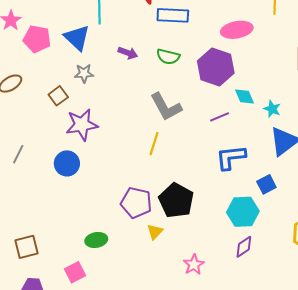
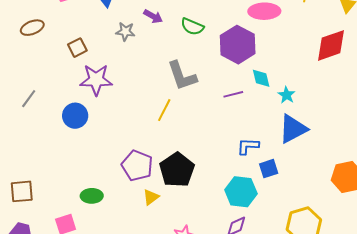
gray star: (84, 73) -> (125, 32), moved
blue L-shape: (231, 157) -> (248, 146), moved, size x0.7

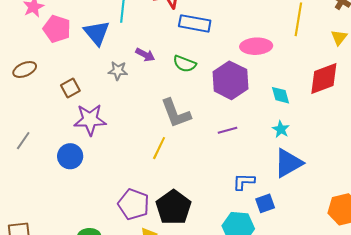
cyan diamond: (261, 78) -> (280, 95), moved

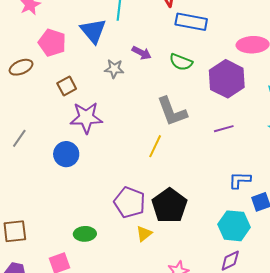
pink pentagon: (57, 29) -> (52, 43), moved

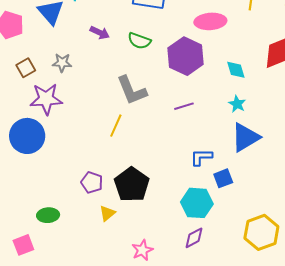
gray star: (114, 69) -> (62, 63), moved
blue circle: (66, 154) -> (27, 136), size x1.4
purple pentagon: (130, 202) -> (92, 182), size x0.7

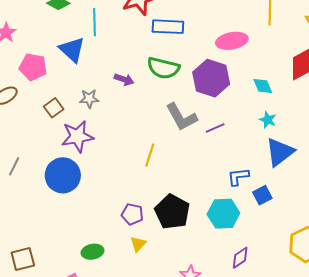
purple arrow: (100, 33) -> (124, 79), moved
green semicircle: (139, 41) -> (163, 68), size x1.4
gray L-shape: (132, 90) -> (181, 117), moved
cyan hexagon: (197, 203) -> (223, 214), moved
yellow triangle: (107, 213) -> (138, 244), moved

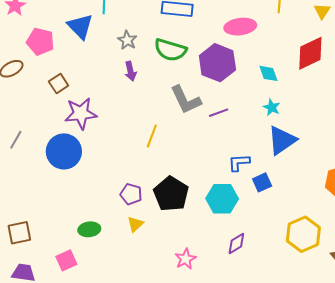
purple arrow: (124, 79) -> (130, 71), moved, turned 54
gray star: (89, 99) -> (127, 40), moved, turned 30

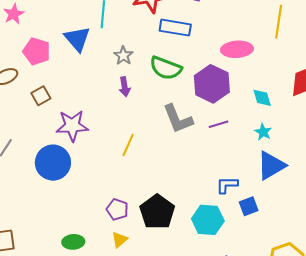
brown square: (59, 84) -> (41, 96), moved
purple line: (219, 113) -> (219, 124), moved
yellow line: (152, 136) -> (128, 145), moved

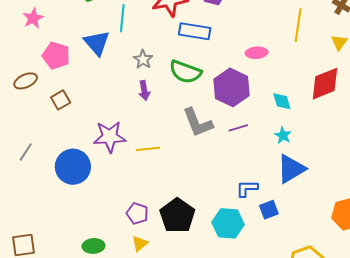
pink ellipse: (237, 49) -> (257, 53), size x0.7
purple star: (72, 126) -> (110, 137), moved
yellow line: (128, 145) -> (148, 149), turned 60

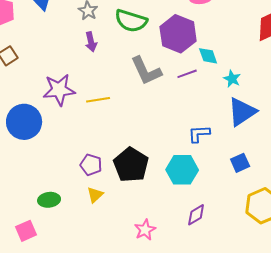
cyan diamond: (282, 101) -> (208, 56), moved
blue square: (269, 210) -> (240, 163), moved

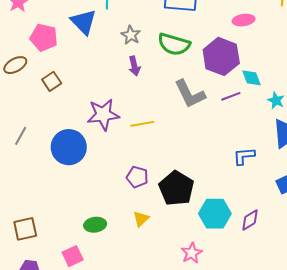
purple pentagon: (91, 165) -> (137, 177), moved
cyan hexagon: (182, 170) -> (215, 214), moved
purple diamond: (196, 215) -> (250, 220), moved

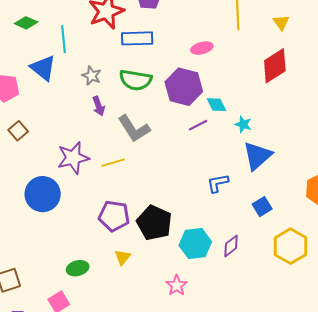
gray L-shape: (190, 94) -> (134, 129), moved
purple pentagon: (137, 177) -> (114, 216), size x1.4

